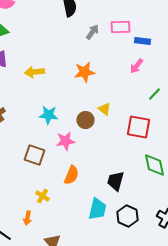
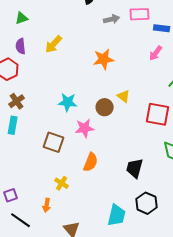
gray arrow: (92, 32) -> (112, 19), turned 42
yellow arrow: (34, 72) -> (54, 44), moved, turned -42
cyan trapezoid: (98, 209) -> (117, 215), moved

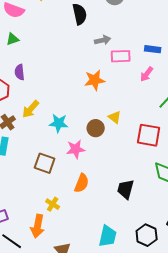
pink rectangle: (140, 14) -> (121, 56), moved
yellow arrow: (54, 44) -> (31, 109), moved
purple semicircle: (21, 46) -> (20, 72), moved
black hexagon: (147, 203) -> (147, 235), moved
orange arrow: (47, 205) -> (38, 226), size x1.6

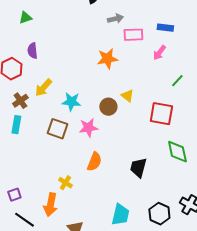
brown square: (45, 163) -> (57, 129), moved

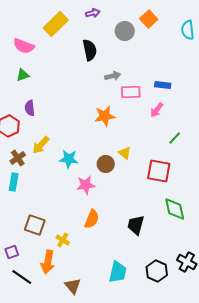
brown square: (57, 129) -> (35, 225), moved

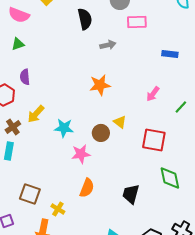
blue rectangle: (163, 85) -> (170, 54), moved
pink rectangle: (131, 92) -> (137, 22), moved
pink arrow: (157, 110) -> (153, 94), moved
green line: (175, 138) -> (181, 107), moved

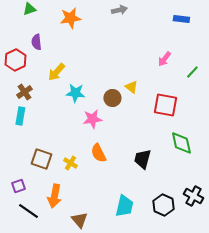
orange star: (100, 85) -> (70, 18), moved
yellow arrow: (36, 114) -> (56, 72), moved
orange semicircle: (87, 188) -> (98, 153), turned 132
yellow cross: (58, 209) -> (70, 163), moved

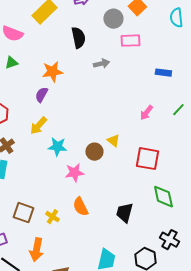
purple semicircle: (36, 42) -> (41, 95), moved, turned 35
green line: (192, 72) -> (178, 110), moved
black cross: (193, 196) -> (169, 240), moved

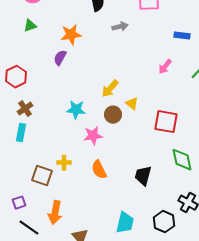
pink arrow: (146, 113) -> (165, 67), moved
yellow arrow: (38, 126) -> (110, 89), moved
yellow cross: (52, 217) -> (64, 163), moved, turned -32

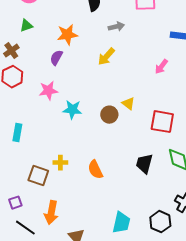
yellow arrow: (110, 89) -> (106, 57), moved
brown cross: (25, 109) -> (11, 51), moved
pink star: (93, 136) -> (48, 91), moved
black trapezoid: (143, 176) -> (144, 164), moved

